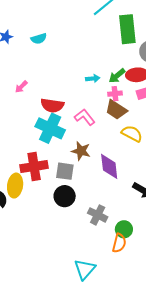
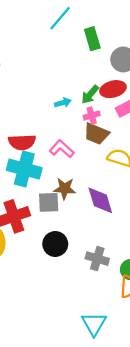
green rectangle: (127, 29) -> (92, 39), size x0.7
gray square: (65, 171) -> (49, 202), moved

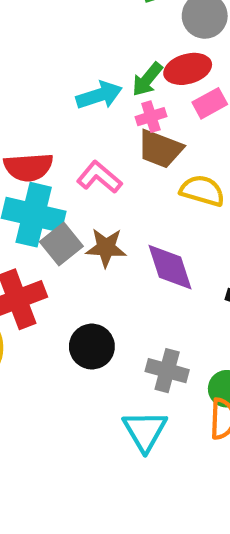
cyan arrow: (63, 103) -> (99, 95), size x1.5
gray square: (49, 202) -> (61, 244), moved, turned -35
cyan triangle: (94, 324) -> (145, 431), moved

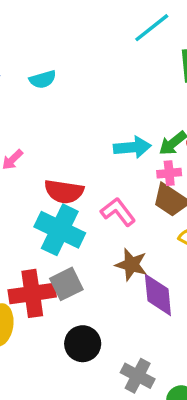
gray square: (61, 244) -> (66, 284), moved
brown star: (106, 248) -> (131, 265), moved

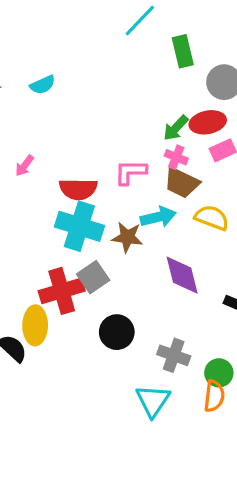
cyan arrow: (132, 147) -> (158, 217), moved
pink cross: (169, 173) -> (176, 157), turned 35
pink L-shape: (118, 212) -> (130, 172), moved, turned -44
brown star: (131, 265) -> (127, 237), moved

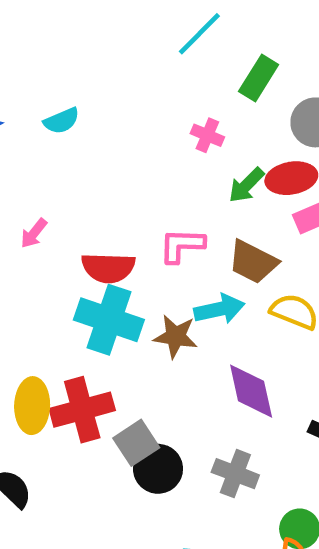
green rectangle: (183, 51) -> (259, 78), turned 44
pink cross: (176, 157) -> (207, 135), moved
gray square: (93, 277) -> (136, 443), moved
yellow ellipse: (35, 325) -> (32, 406), moved
gray cross: (174, 355) -> (235, 474), moved

